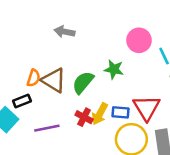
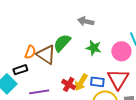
gray arrow: (64, 32) -> (86, 21), moved
pink circle: (139, 40) -> (121, 51), moved
green semicircle: (83, 82) -> (62, 43), moved

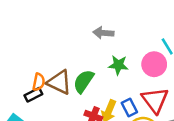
green semicircle: (62, 43) -> (84, 81), moved
black rectangle: (20, 70) -> (33, 95), moved
blue rectangle: (97, 82) -> (129, 107), turned 64

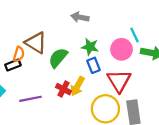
brown triangle: (59, 82) -> (36, 43), moved
blue rectangle: (129, 107) -> (94, 65), moved

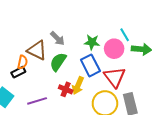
gray arrow: (80, 17) -> (57, 38), moved, turned -140
green star: (90, 47) -> (92, 42), moved
blue rectangle: (94, 65) -> (90, 65), size x1.5

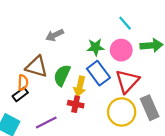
cyan line: (125, 35) -> (125, 23), moved
gray arrow: (57, 38) -> (55, 35), moved, turned 119
red triangle: (115, 77) -> (127, 81), turned 30
yellow arrow: (78, 86) -> (80, 86), moved

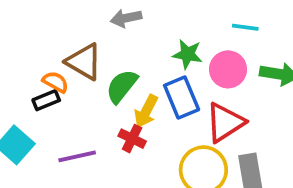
cyan line: (125, 23) -> (245, 27), turned -56
orange semicircle: (23, 83) -> (55, 82), turned -77

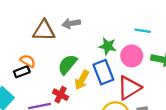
brown triangle: (84, 62) -> (44, 31), moved, turned -30
red cross: (132, 139) -> (61, 95), moved

